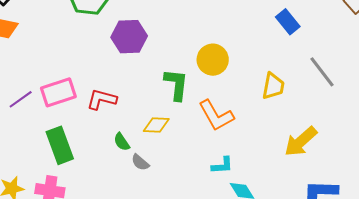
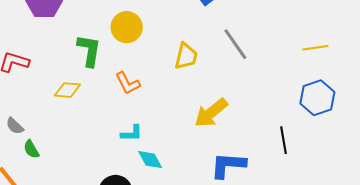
orange L-shape: (216, 116) -> (128, 83), size x0.7
green semicircle: (122, 142) -> (31, 149), moved
gray semicircle: (140, 162) -> (15, 126), moved

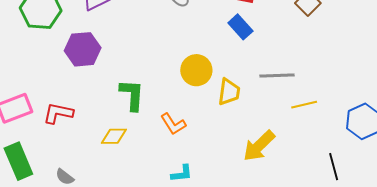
yellow circle: (127, 27) -> (196, 70), moved
gray line: (235, 44) -> (277, 75), turned -52
yellow line: (315, 48) -> (304, 105), moved

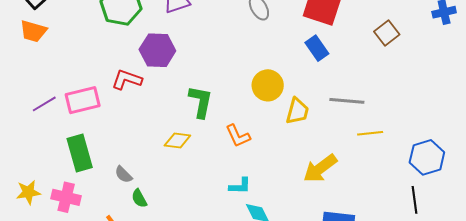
red L-shape: (58, 113) -> (127, 80), moved
black line: (334, 167) -> (414, 200), moved

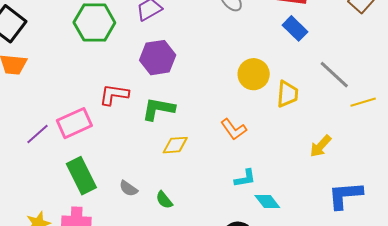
purple hexagon: (157, 50) -> (158, 58), moved
gray line: (347, 101) -> (334, 75), turned 48
green L-shape: (201, 102) -> (158, 109), moved, turned -80
yellow arrow: (320, 168) -> (321, 146), size x0.7
green semicircle: (139, 198) -> (164, 200), moved

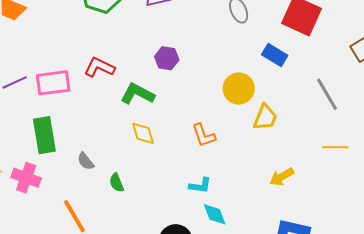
blue rectangle: (295, 28) -> (275, 55), moved, turned -30
purple hexagon: (158, 58) -> (167, 58), moved, size x0.7
gray line: (334, 75) -> (327, 94), moved
yellow diamond: (175, 145) -> (143, 133), turned 60

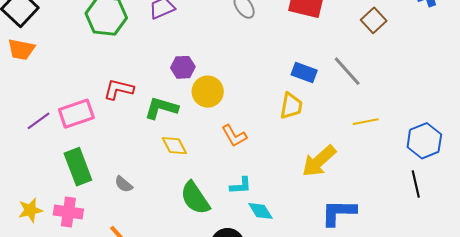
blue rectangle: (275, 55) -> (304, 73), moved
yellow circle: (239, 89) -> (208, 92), moved
yellow arrow: (282, 177) -> (319, 161), size x1.5
green semicircle: (116, 183) -> (195, 198), moved, size x1.8

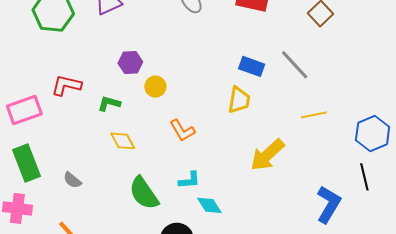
yellow circle: (208, 92) -> (155, 87), size x0.7
green L-shape: (161, 108) -> (109, 103), size x0.7
blue L-shape: (339, 212) -> (328, 204), moved, turned 120

